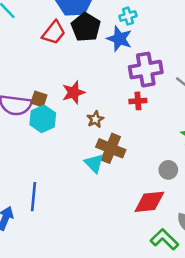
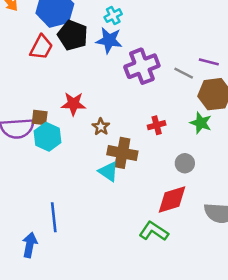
red star: (74, 92) -> (73, 104), turned 30
red cross: (138, 101) -> (157, 125), moved
green L-shape: (164, 239) -> (154, 231), moved

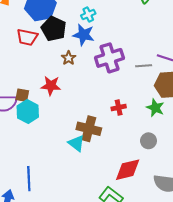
red trapezoid: (41, 47) -> (27, 37), turned 70
gray line: (184, 73) -> (144, 66), turned -35
brown star: (101, 127) -> (69, 58), moved
gray circle: (185, 163) -> (148, 141), moved

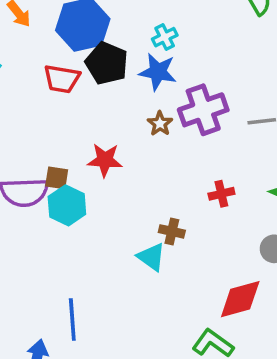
brown star: (69, 58) -> (160, 124), moved
brown cross: (89, 129) -> (172, 231), size x0.6

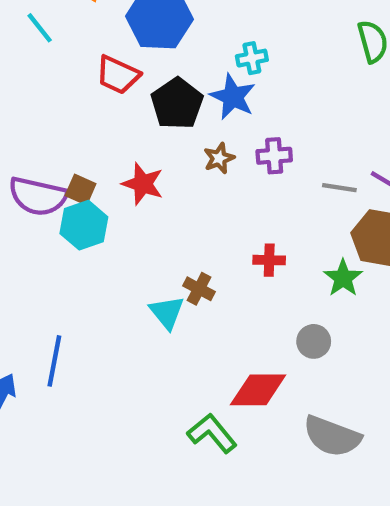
black pentagon: (107, 63) -> (177, 104), moved
purple cross: (203, 110) -> (274, 156), size x0.6

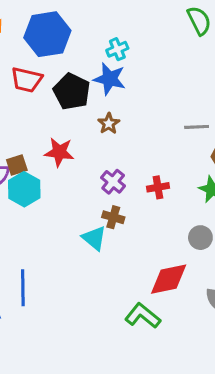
purple cross: (274, 156) -> (113, 182), moved, turned -35
brown square: (81, 190) -> (17, 165), turned -30

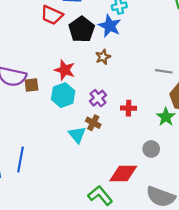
brown square: (17, 165) -> (32, 85), moved
cyan hexagon: (24, 189) -> (63, 95), moved

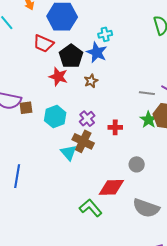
red star: (65, 70) -> (58, 77), moved
green star: (166, 117) -> (148, 120), moved
brown cross: (93, 123) -> (83, 141), size x1.5

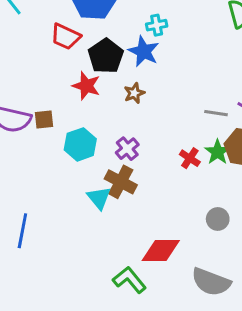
brown square: (26, 108) -> (44, 119), moved
red cross: (115, 127) -> (190, 158), moved, turned 32
gray circle: (137, 164) -> (218, 219), moved

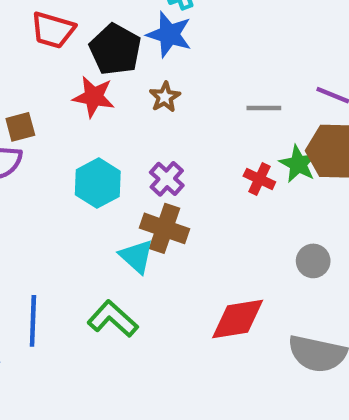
gray line: (216, 113) -> (264, 108), moved
brown square: (44, 119) -> (20, 127), moved
green L-shape: (130, 280) -> (113, 319), moved

